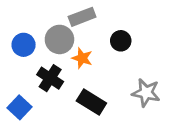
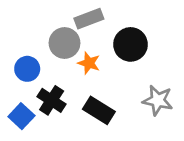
black circle: (121, 41) -> (130, 44), size x1.5
blue circle: (24, 45) -> (27, 69), moved
black cross: (50, 78) -> (52, 100), moved

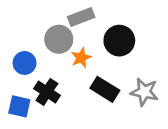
orange star: (89, 63) -> (81, 58), turned 30
black rectangle: (99, 110) -> (105, 89), moved
blue square: (21, 116) -> (19, 106), turned -30

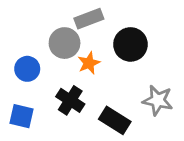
black rectangle: (105, 89) -> (115, 120), moved
black cross: (47, 92) -> (70, 100), moved

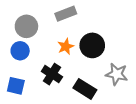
gray circle: (65, 43) -> (26, 26), moved
black circle: (130, 44) -> (92, 45), moved

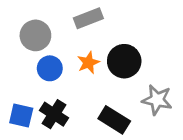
blue circle: (20, 51) -> (50, 68), moved
black cross: (52, 74) -> (54, 114), moved

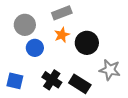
orange star: (88, 63) -> (62, 35), moved
black cross: (54, 114) -> (52, 80), moved

